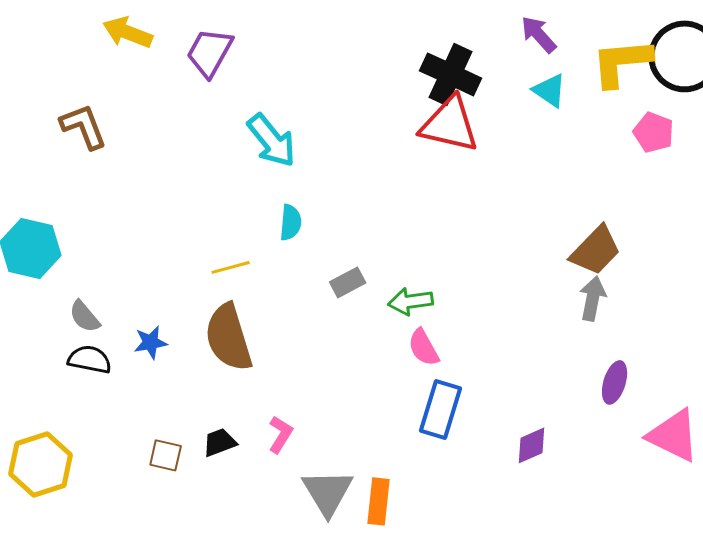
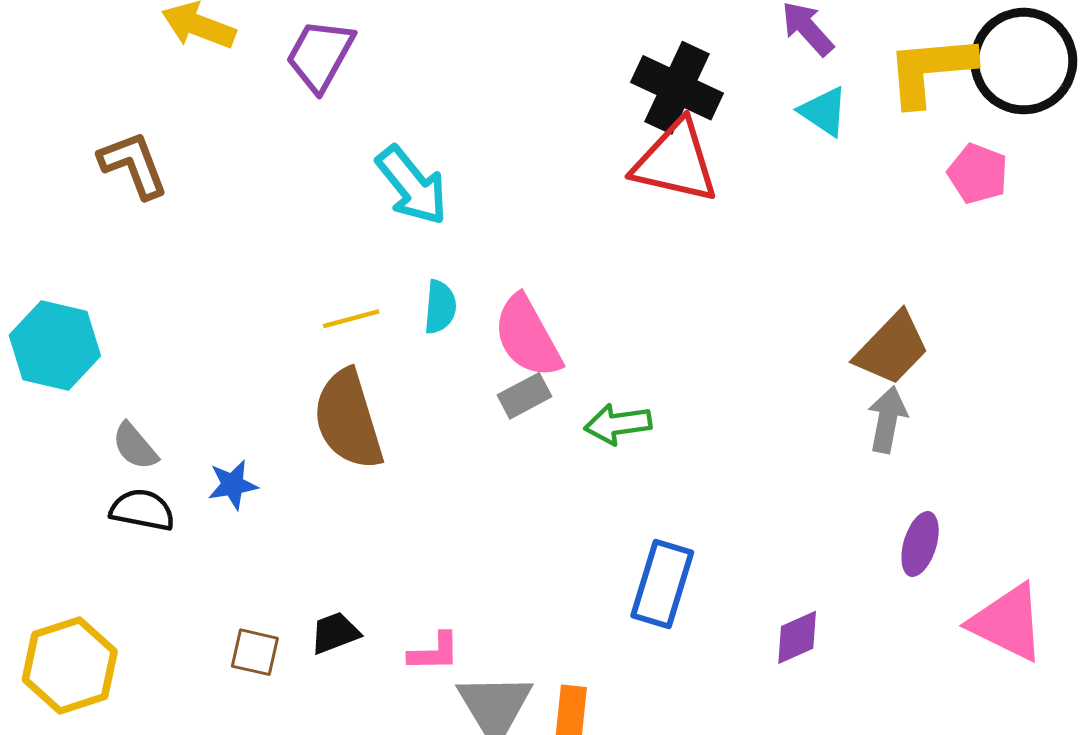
yellow line: (231, 267) -> (351, 319), moved
brown semicircle: (229, 337) -> (348, 420), moved
pink semicircle: (424, 347) -> (527, 337), moved, size x1.5
pink L-shape: (281, 434) -> (434, 652), moved, turned 57

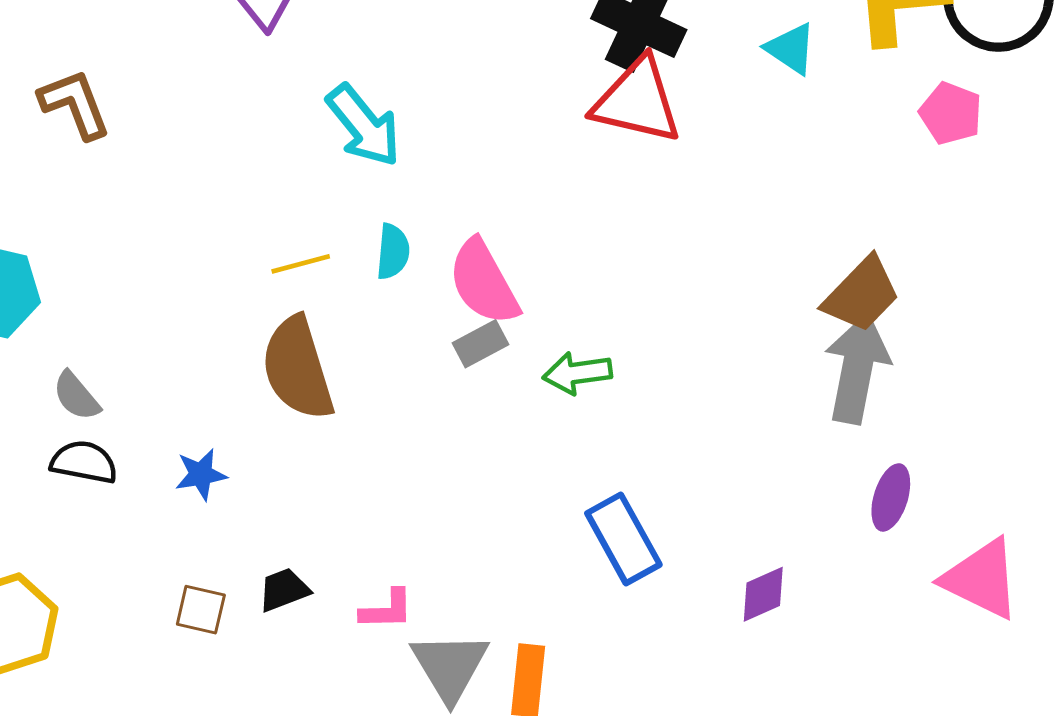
gray arrow: (887, 420) -> (857, 368), size x1.6
blue star: (233, 485) -> (201, 474), moved
blue rectangle: (662, 584) -> (623, 539), turned -46

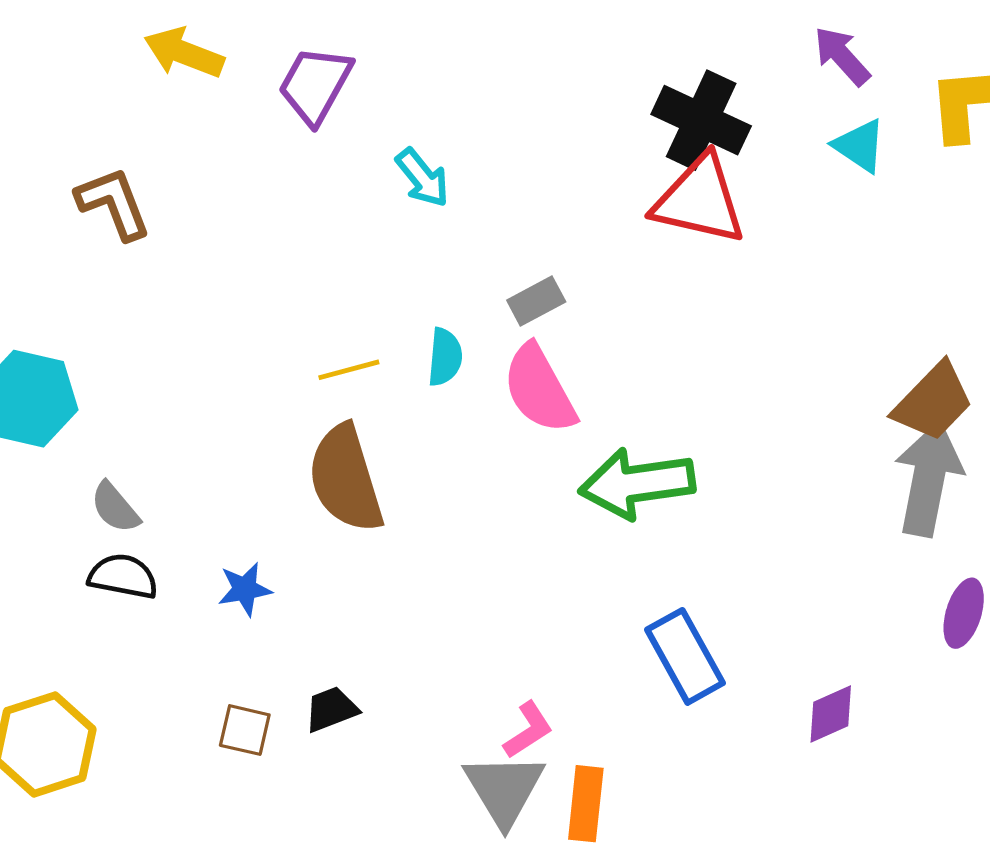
cyan arrow: (364, 126) -> (422, 178), moved, size x0.7
gray rectangle: (480, 344) -> (536, 301), moved
green arrow: (577, 373) -> (637, 483), size x1.6
pink L-shape: (387, 610) -> (528, 730), moved, turned -32

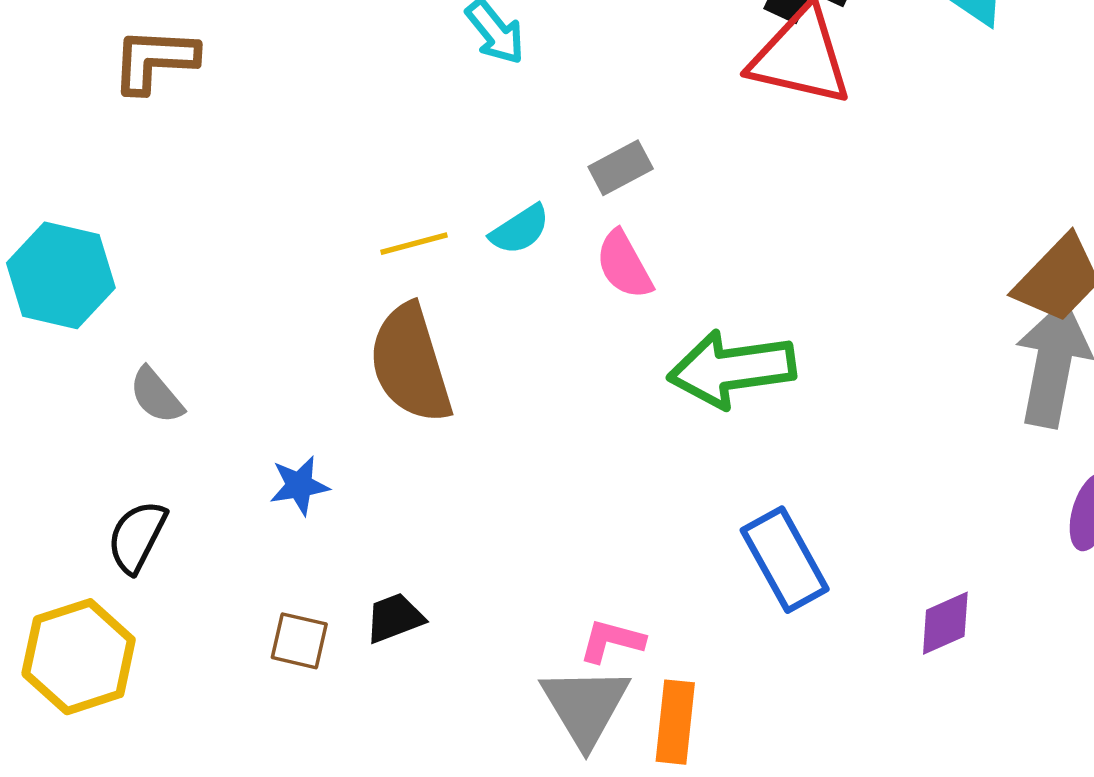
brown L-shape: (113, 203) -> (155, 60), turned -66
cyan semicircle: (445, 357) -> (520, 230), turned 52
pink semicircle: (539, 389) -> (624, 265), size x0.7
black semicircle: (123, 576) -> (137, 537), moved, turned -74
pink L-shape: (528, 730) -> (612, 641), turned -132

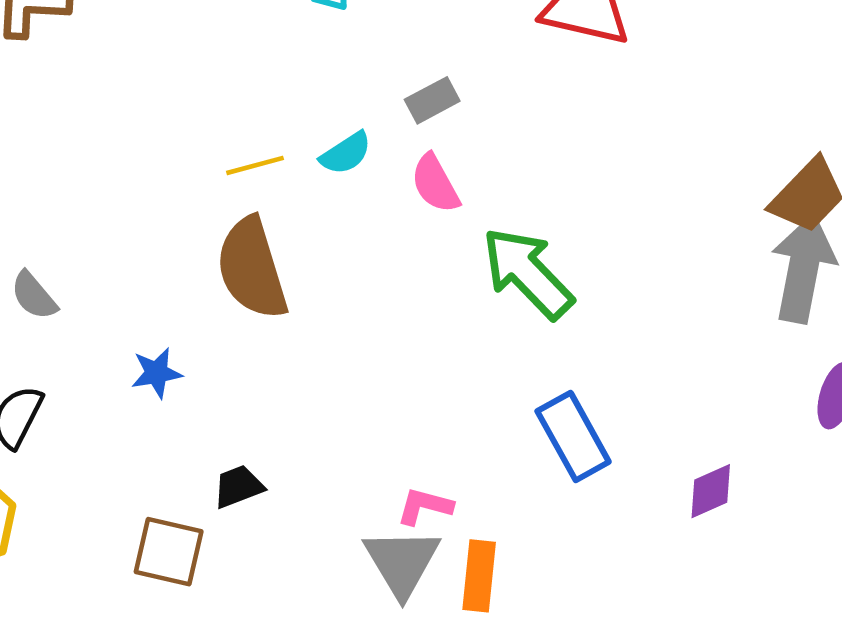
green arrow: (732, 369) -> (528, 273), turned 54
brown square: (299, 641) -> (169, 552), moved, size x1.4

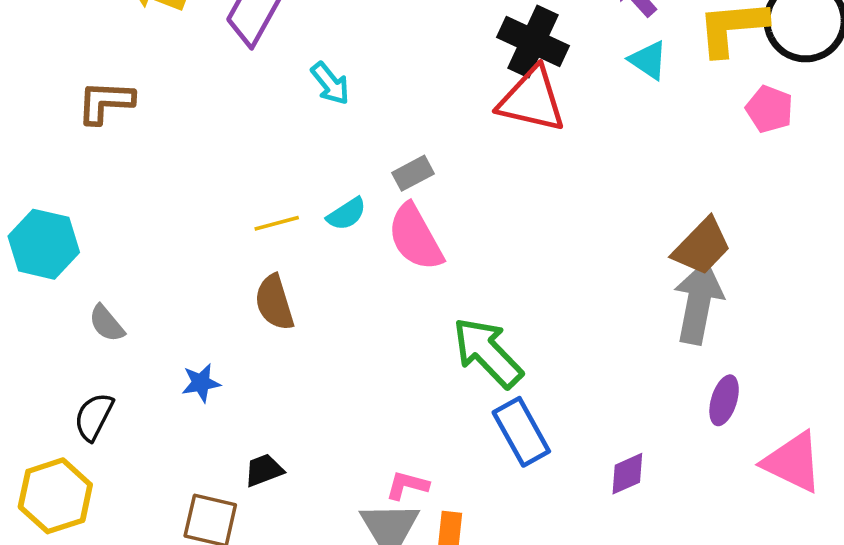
pink semicircle: (435, 184) -> (415, 237), size x1.5
brown semicircle: (252, 268) -> (274, 302), size x0.7
green arrow: (528, 273) -> (488, 353), moved

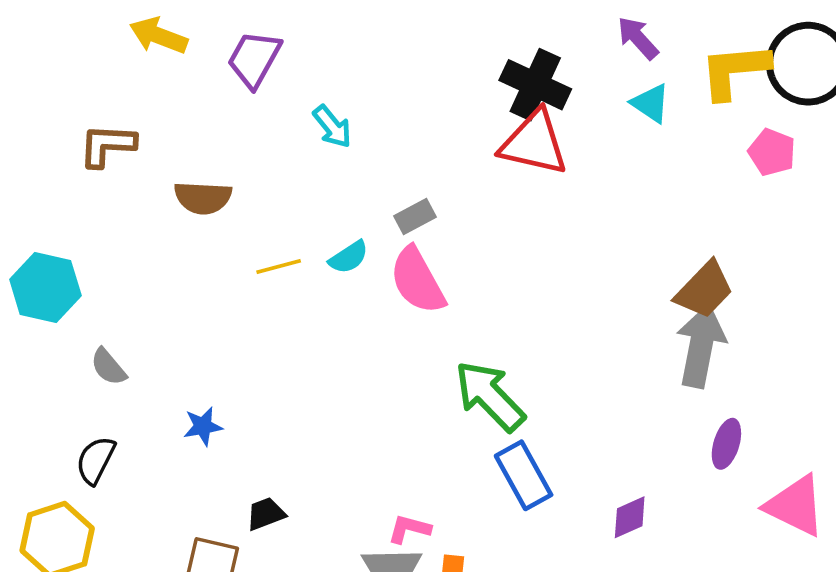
brown semicircle: (274, 302) -> (203, 198), moved, turned -70

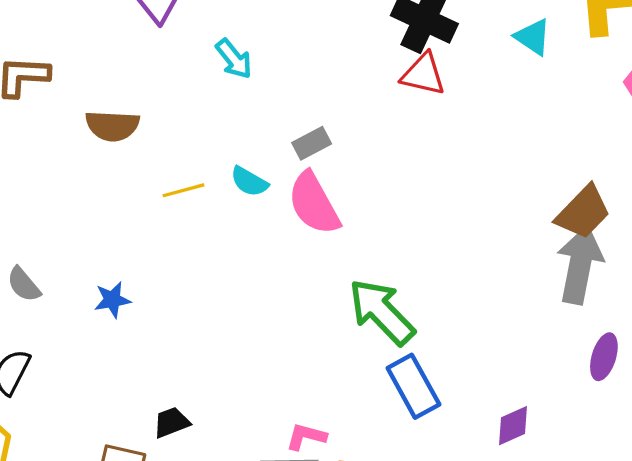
red triangle: (534, 143) -> (423, 74), size x0.7
cyan semicircle: (349, 257) -> (249, 182), turned 63
blue star: (203, 426) -> (112, 300), moved

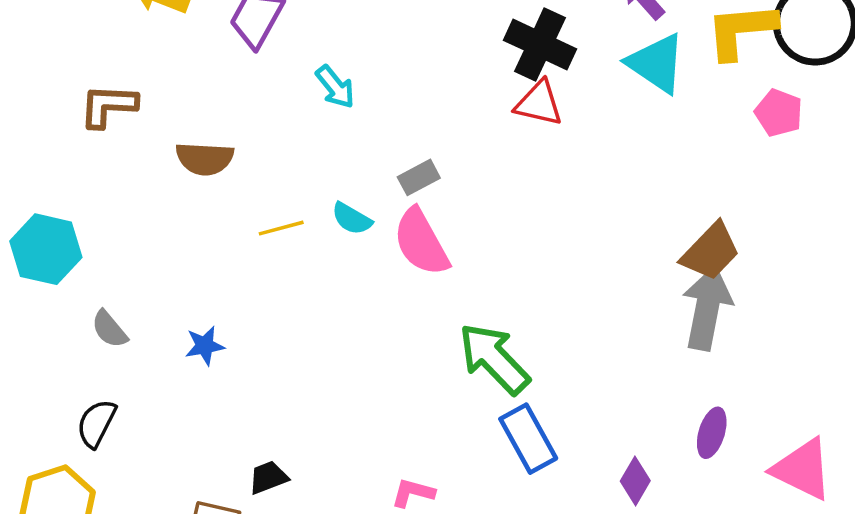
cyan triangle: (533, 37) -> (656, 63), size x1.5
purple ellipse: (604, 357) -> (712, 433), moved
purple diamond: (513, 426) -> (635, 481), turned -36

